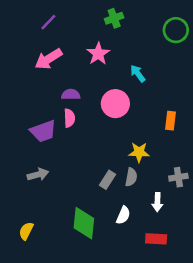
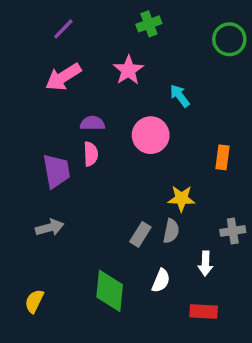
purple trapezoid: (43, 131) -> (56, 171), turned -80

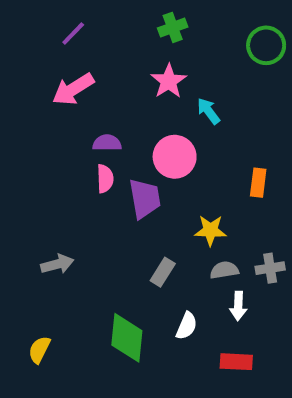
pink star: (128, 70) -> (169, 81), moved
purple trapezoid: (56, 171) -> (145, 199), moved
gray semicircle: (171, 231) -> (224, 270), moved, turned -110

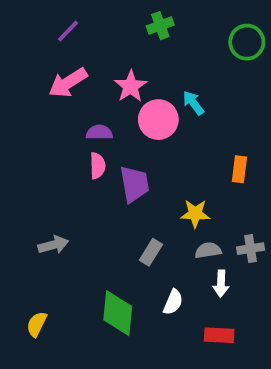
pink star: (169, 81) -> (131, 86), moved
pink circle: (175, 157) -> (158, 120), moved

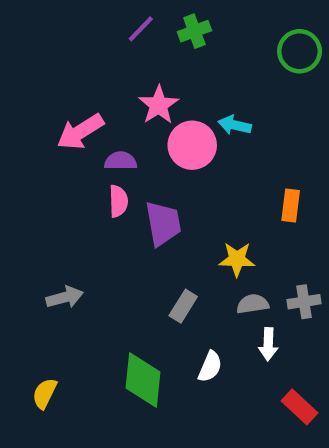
purple line: (68, 31) -> (141, 29), moved
pink arrow: (68, 83) -> (80, 132), moved
cyan arrow: (193, 103) -> (235, 125), turned -40
red rectangle: (219, 335) -> (300, 407), moved, turned 40

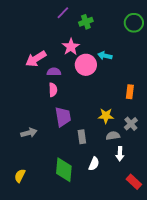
green cross: (194, 31) -> (86, 22), moved
purple trapezoid: (163, 223) -> (63, 117), moved
gray cross: (304, 302) -> (131, 124), moved, turned -32
gray rectangle: (183, 306) -> (82, 137), turned -40

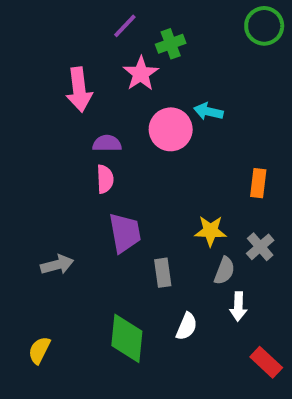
green circle: (134, 23) -> (264, 26), moved
pink star: (71, 47) -> (141, 74), moved
pink arrow: (36, 59) -> (79, 90), moved, turned -65
gray semicircle: (113, 136) -> (224, 271), turned 120

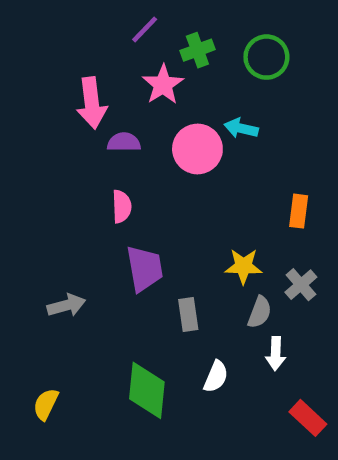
green circle: (264, 26) -> (266, 57), moved
purple semicircle: (107, 143) -> (124, 142), moved

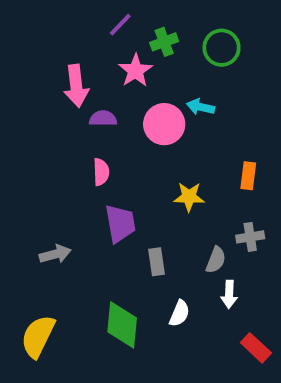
yellow star: (243, 266) -> (189, 197), moved
gray cross: (301, 285) -> (250, 237), turned 32
yellow semicircle: (46, 404) -> (38, 336), size x1.6

